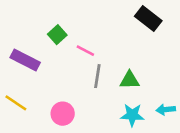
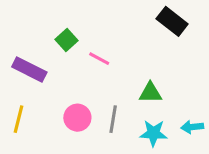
gray line: (97, 76) -> (113, 119), moved
yellow line: (16, 103) -> (18, 119), turned 70
pink circle: (63, 114) -> (77, 118), moved

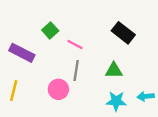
black rectangle: (172, 21) -> (123, 33), moved
gray line: (113, 119) -> (76, 70), moved

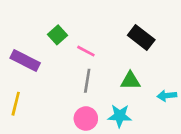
pink circle: (58, 89) -> (86, 119), moved
cyan arrow: (146, 96) -> (167, 96), moved
cyan star: (116, 101) -> (120, 116), moved

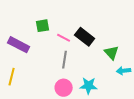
green square: (57, 35) -> (43, 26), turned 32
black rectangle: (141, 38) -> (85, 37), moved
green triangle: (130, 81) -> (112, 53), moved, turned 49

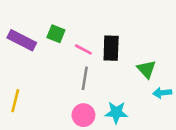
green square: (43, 26) -> (56, 34), turned 32
black rectangle: (85, 37) -> (111, 48), turned 54
purple rectangle: (19, 45) -> (22, 40), moved

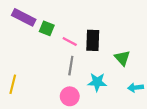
purple rectangle: (22, 40) -> (24, 17), moved
cyan arrow: (162, 93) -> (135, 88), moved
cyan star: (116, 112) -> (97, 82), moved

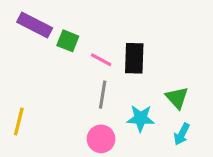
green triangle: (122, 58) -> (177, 98), moved
cyan arrow: (135, 88) -> (182, 134), moved, turned -56

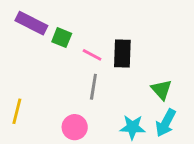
cyan star: (141, 118) -> (132, 127), moved
cyan arrow: (182, 134) -> (166, 123), size x1.4
pink circle: (101, 139) -> (75, 127), moved

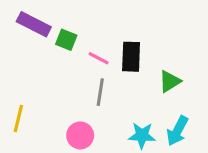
green triangle: (161, 90) -> (170, 81), moved, turned 40

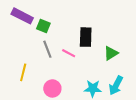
pink line: (99, 58) -> (69, 53), moved
gray line: (100, 92) -> (47, 49), moved, turned -30
yellow line: (18, 118) -> (23, 72), moved

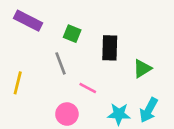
green square: (43, 26) -> (72, 34), moved
pink line: (69, 53) -> (88, 88), moved
yellow line: (23, 72) -> (18, 83), moved

